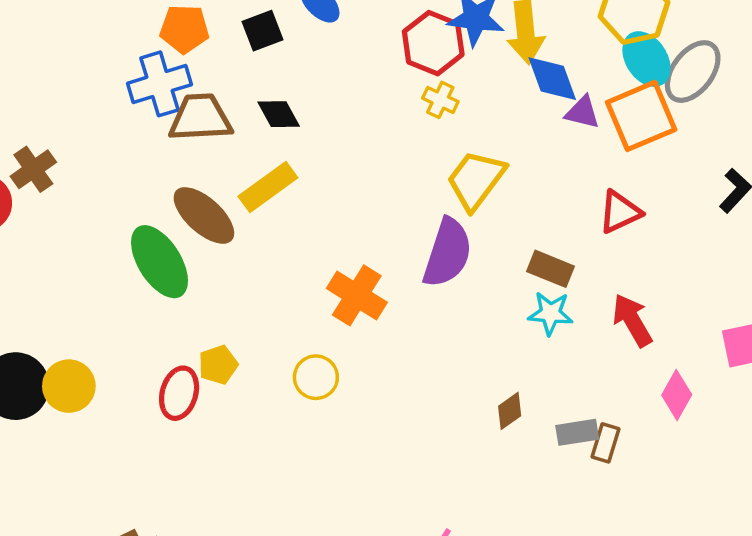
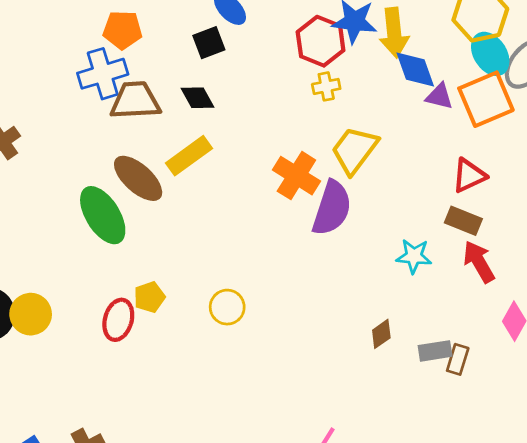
black square: (263, 31) -> (209, 43), moved
yellow cross: (440, 100) -> (326, 86), turned -36
brown rectangle: (550, 269) -> (463, 221), moved
orange cross: (357, 295) -> (296, 176), moved

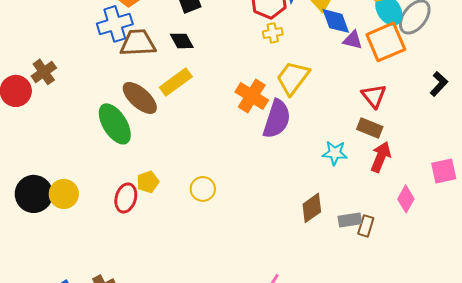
red triangle: (469, 176) -> (374, 96), turned -44
red arrow: (479, 262) -> (381, 157), turned 52
brown diamond: (381, 334) -> (312, 208), size x1.4

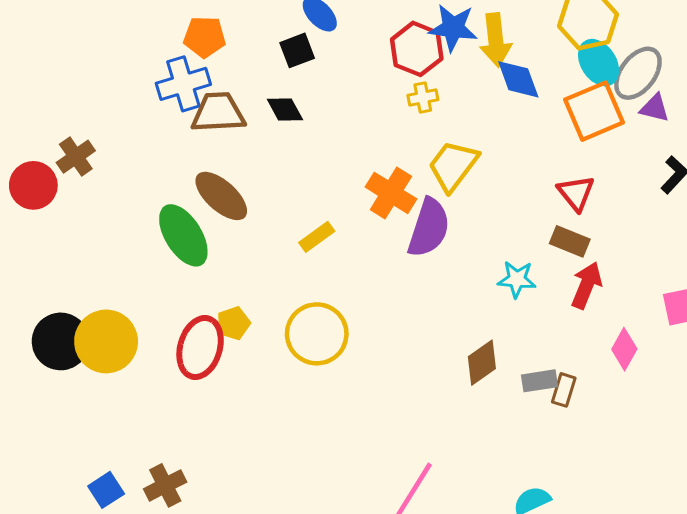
purple triangle: (353, 40) -> (655, 108), moved
yellow rectangle: (176, 82) -> (317, 237), moved, size x0.7
yellow circle: (203, 189) -> (317, 334), size x1.6
yellow circle: (64, 194) -> (106, 341), size x1.4
red ellipse: (126, 198) -> (200, 348), size x1.4

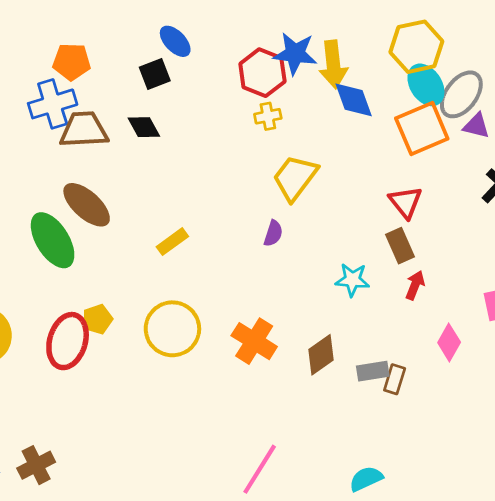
orange cross: (391, 193) -> (254, 341), moved
purple semicircle: (429, 228) -> (273, 233), size x0.5
brown rectangle: (570, 241) -> (400, 246), turned 44
red arrow: (586, 285) -> (415, 285), size x0.7

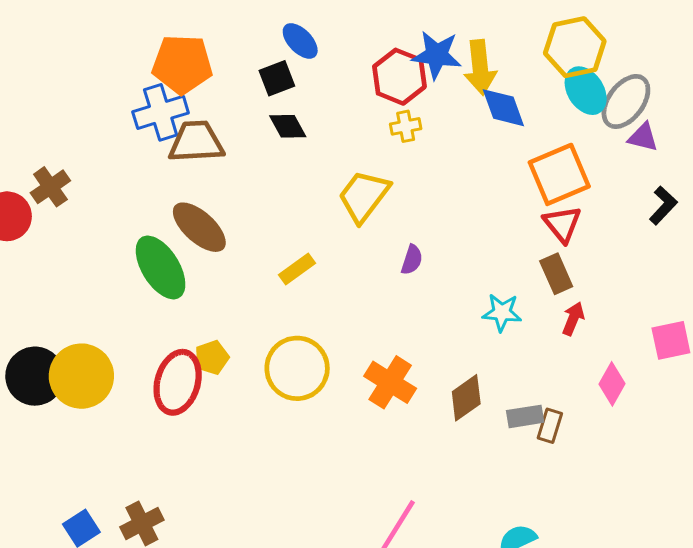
orange pentagon: (72, 62) -> (182, 64), size x1.4
black diamond: (144, 127) -> (288, 126), moved
orange square: (422, 128) -> (559, 174), moved
yellow trapezoid: (295, 178) -> (364, 196), moved

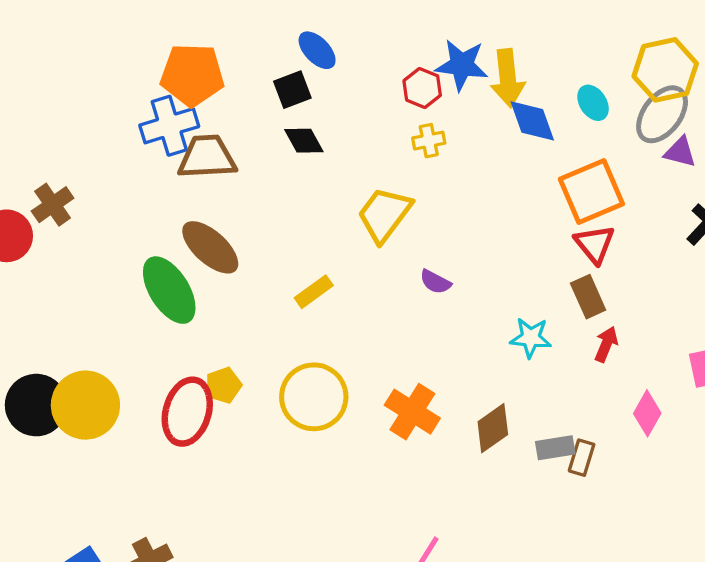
yellow hexagon: (575, 47) -> (665, 70), moved
red hexagon: (399, 77) -> (422, 88), size x0.7
cyan ellipse: (586, 91) -> (593, 103), moved, size x0.7
purple semicircle: (412, 260) -> (435, 282), turned 100

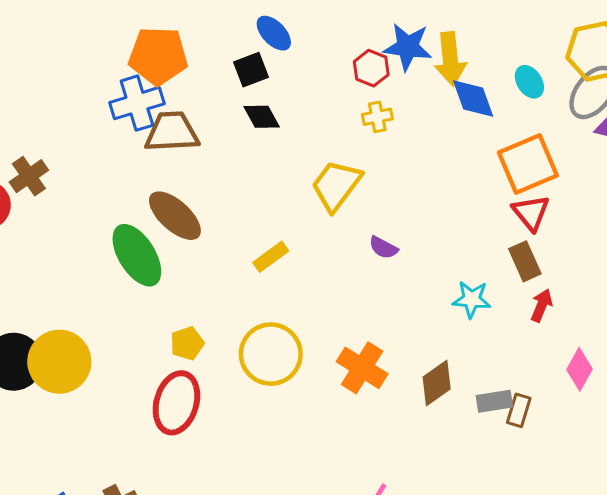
red ellipse: (187, 412) -> (176, 403), moved

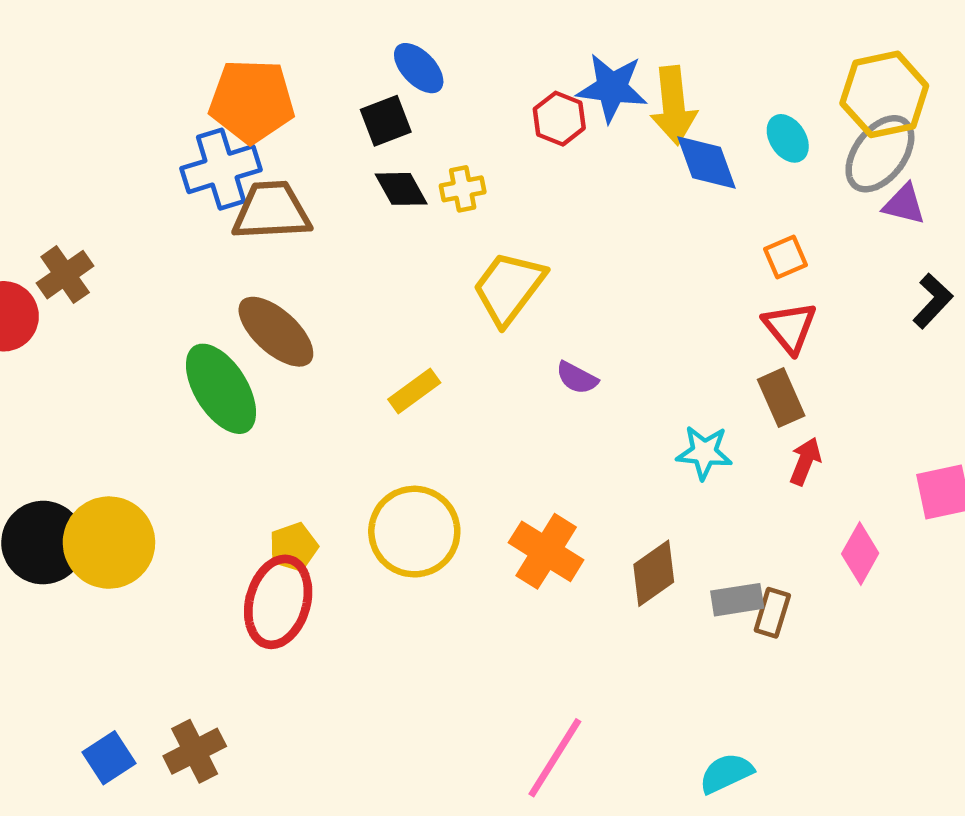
yellow cross: (377, 117) -> (463, 189), moved
orange square: (528, 164) -> (786, 257), size x0.5
yellow pentagon: (187, 343) -> (293, 547), moved

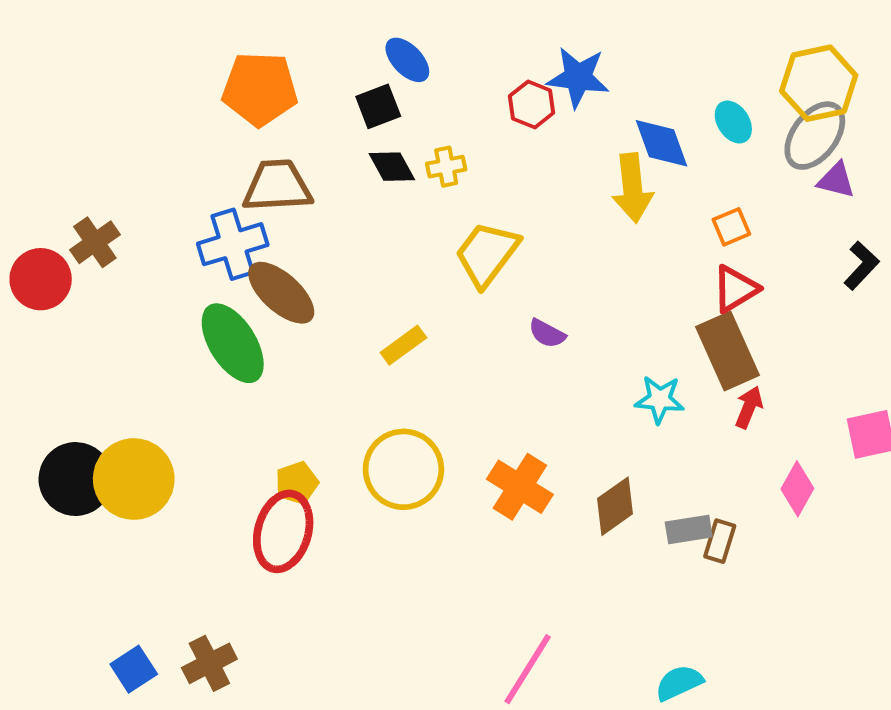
yellow arrow: (673, 105) -> (632, 188), moved
blue cross: (221, 169) -> (233, 244), moved
red triangle: (790, 327) -> (735, 289), turned 38
brown rectangle: (781, 398) -> (727, 351), size x1.5

